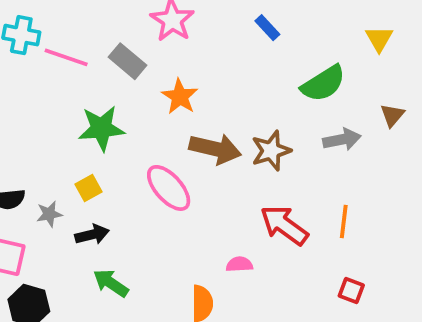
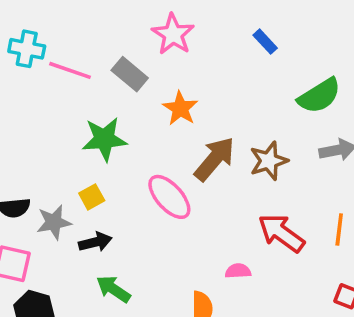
brown arrow: (215, 149) -> (215, 159), turned -63
gray star: (49, 214) -> (54, 222), size x1.4

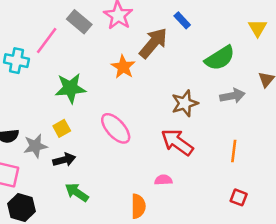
cyan cross: (27, 49) -> (16, 61), moved
pink line: (70, 70) -> (47, 41), turned -72
gray rectangle: (130, 74) -> (79, 22), moved
brown arrow: (215, 159) -> (153, 43), moved
red arrow: (281, 233) -> (177, 142), moved

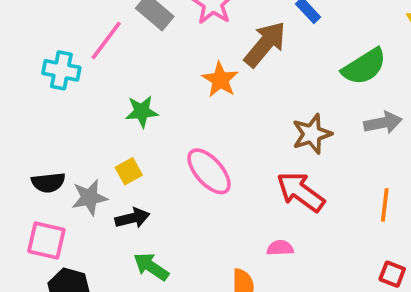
green star: (70, 88) -> (142, 111), size x0.7

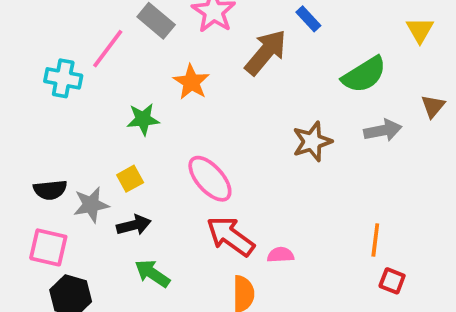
orange star: (220, 80) -> (191, 82), moved
red arrow: (301, 192) -> (230, 236), moved
orange line: (385, 205) -> (375, 240), moved

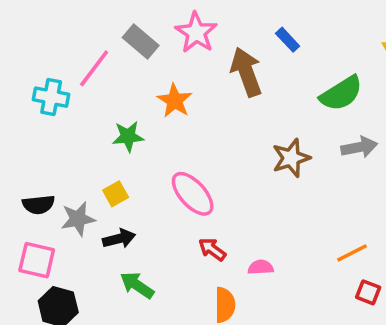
brown arrow: (266, 52) -> (246, 72), turned -60
red arrow: (230, 236) -> (212, 249), size x0.6
orange line: (375, 240) -> (352, 253), turned 56

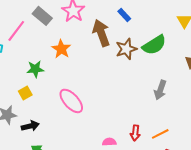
gray arrow: (359, 147) -> (160, 90), moved, turned 120
brown star: (291, 158) -> (126, 49), moved
yellow square: (116, 194) -> (25, 93), moved
red arrow: (212, 249) -> (135, 133), moved, turned -119

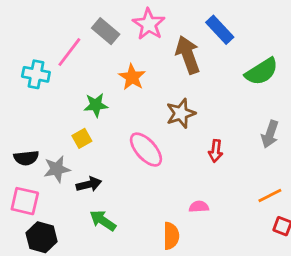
blue rectangle: (124, 15) -> (220, 30), size x1.5
brown star: (126, 49) -> (181, 113), moved
red arrow: (135, 133) -> (216, 151), moved

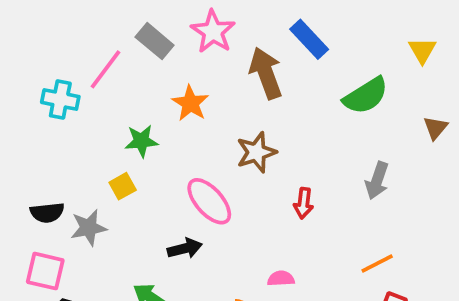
black arrow: (89, 184) -> (185, 248), moved

